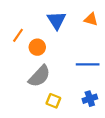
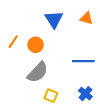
orange line: (18, 35) -> (13, 42), moved
blue cross: (90, 99) -> (85, 94), turned -32

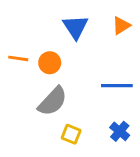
orange triangle: (86, 18) -> (121, 26), turned -48
orange line: (13, 42) -> (18, 58), turned 64

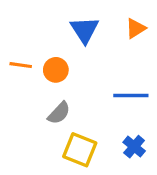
gray semicircle: (53, 101) -> (59, 113), size x0.7
yellow square: (71, 134) -> (80, 150), size x1.5

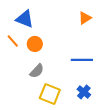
blue triangle: (85, 30) -> (25, 19), moved, turned -36
orange line: (21, 65) -> (13, 41), turned 40

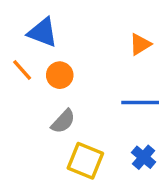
orange triangle: (85, 18) -> (140, 44), moved

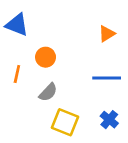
blue triangle: (43, 32) -> (17, 25), moved
orange line: (22, 70) -> (17, 74), moved, turned 54

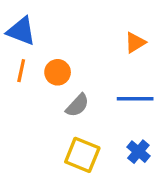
orange line: (17, 74) -> (21, 71), moved
gray semicircle: (48, 92) -> (77, 105), moved

